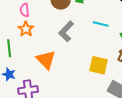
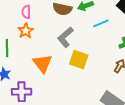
cyan line: (101, 24) -> (101, 23), moved, turned -42
yellow square: (99, 65) -> (79, 60), moved

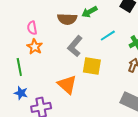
cyan line: (101, 23) -> (108, 36), moved
orange triangle: (43, 63) -> (67, 85), moved

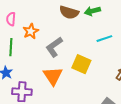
pink semicircle: (32, 28) -> (11, 19), moved
gray L-shape: (75, 46) -> (54, 47), moved

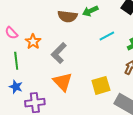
pink semicircle: (11, 19) -> (11, 33), turned -40
yellow square: (81, 64) -> (101, 85), moved, turned -30

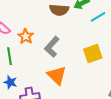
cyan line: (107, 36) -> (98, 17), moved
yellow square: (101, 85) -> (93, 54), moved

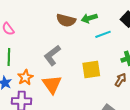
orange star: (26, 36) -> (25, 77), moved

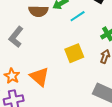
gray L-shape: (52, 55) -> (16, 37), moved

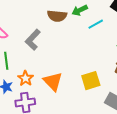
yellow square: (74, 53) -> (91, 81), moved

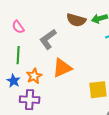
orange triangle: (53, 81) -> (62, 68), moved, turned 40

